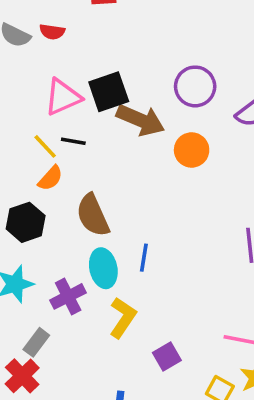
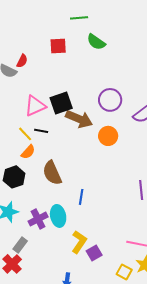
red semicircle: (52, 32) -> (22, 61), moved, turned -72
cyan ellipse: (103, 268) -> (58, 216), moved
yellow L-shape: (123, 318) -> (79, 242), moved

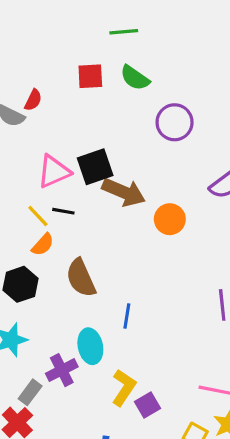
green semicircle: (96, 42) -> (135, 78), moved
purple circle: (110, 100) -> (175, 122), moved
purple cross: (38, 219) -> (62, 370), moved

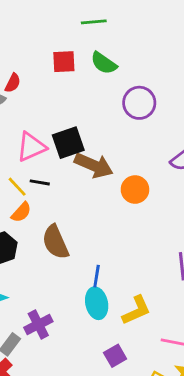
cyan ellipse: (90, 346) -> (97, 303), moved
yellow L-shape: (124, 388) -> (136, 310), moved, turned 32

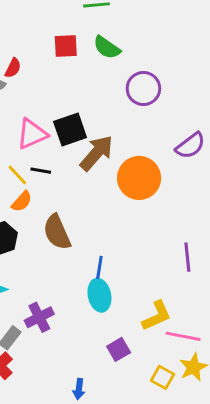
brown arrow: (94, 165) -> (97, 153), turned -72
orange circle: (135, 190) -> (139, 178), size x1.5
yellow L-shape: (136, 310) -> (157, 316), moved

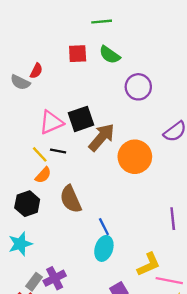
blue line: (99, 267) -> (104, 227), turned -36
cyan ellipse: (99, 295) -> (104, 248), turned 30
purple cross: (39, 317) -> (55, 278), moved

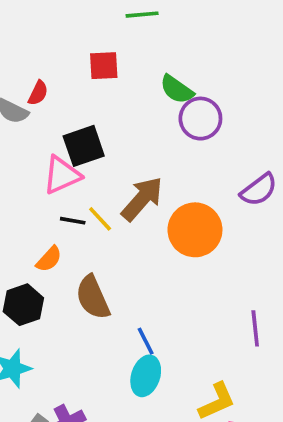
green semicircle: (110, 55) -> (177, 89), moved
black square: (81, 119) -> (84, 146), moved
yellow line: (40, 154) -> (100, 219), moved

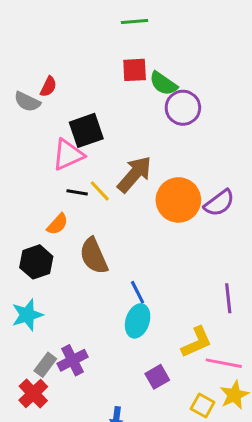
red square: (104, 66) -> (135, 70), moved
purple semicircle: (259, 190) -> (219, 203), moved
purple line: (255, 328) -> (228, 298), moved

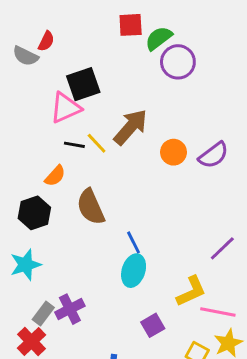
green semicircle: (163, 84) -> (159, 38), turned 108
orange circle: (178, 200) -> (173, 152), size x0.6
purple line: (228, 298) -> (222, 248), turned 52

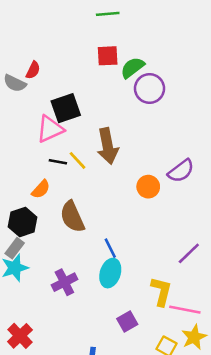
brown arrow: (131, 127) -> (108, 146), turned 128
orange circle: (173, 152) -> (148, 187), moved
yellow L-shape: (191, 291) -> (161, 291), turned -52
purple cross: (70, 309) -> (64, 282), moved
gray rectangle: (43, 313) -> (15, 248), moved

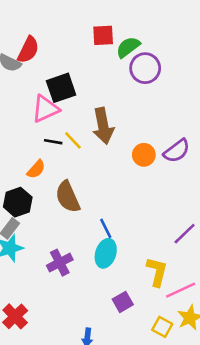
red semicircle: (33, 70) -> (28, 50), size x1.5
orange circle: (148, 187) -> (144, 155), moved
pink line: (185, 310) -> (181, 290), turned -36

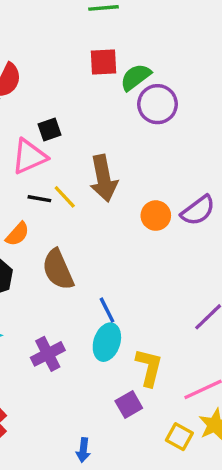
black square: (61, 88) -> (50, 129), size x0.6
yellow L-shape: (157, 272) -> (149, 367), moved

